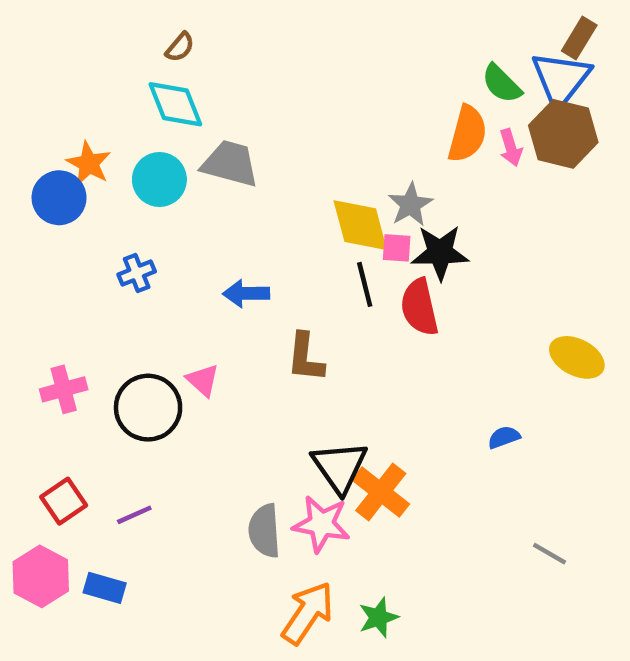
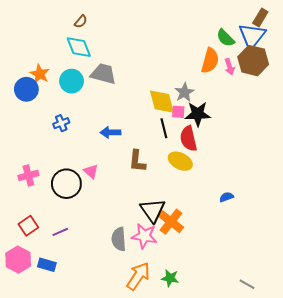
yellow ellipse: (577, 357) -> (180, 161), moved
gray line: (550, 554) -> (247, 284), moved
green star: (378, 617) -> (170, 278), turned 30

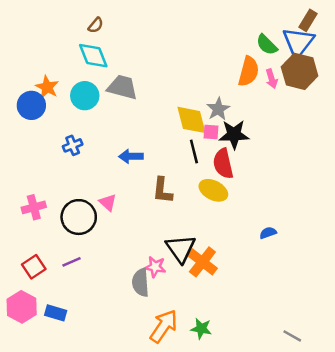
purple line: (60, 232) -> (71, 262), moved
pink star: (144, 236) -> (155, 267), moved, size x0.7

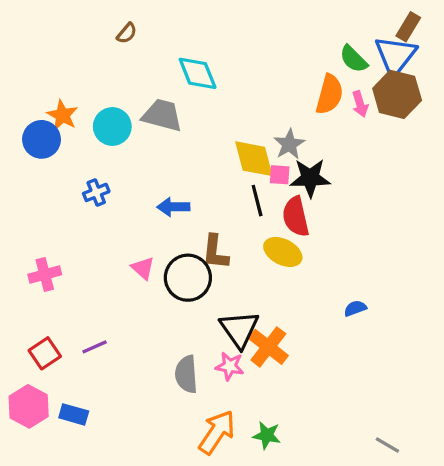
cyan diamond: (93, 56) -> (198, 73), moved
black circle: (79, 217) -> (188, 278), moved
pink star: (155, 267) -> (230, 366), moved

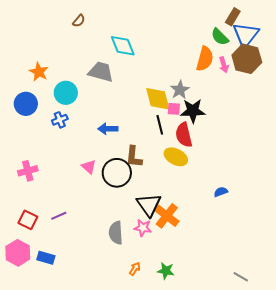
brown rectangle: (408, 27) -> (233, 17), moved
cyan circle: (112, 127) -> (66, 93), moved
blue circle: (42, 139) -> (26, 104), moved
red square: (45, 353) -> (28, 220), turned -30
orange arrow: (217, 432) -> (135, 269), size x0.5

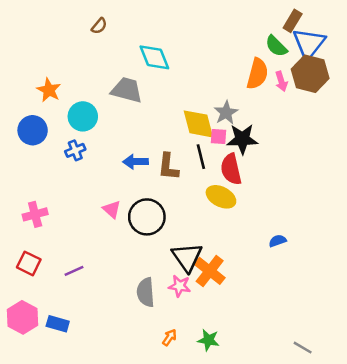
brown L-shape: (134, 157) -> (168, 167), moved
red square: (28, 220) -> (29, 263), moved

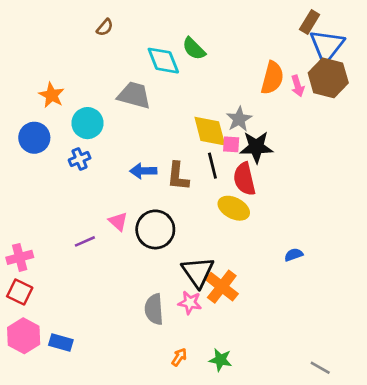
green semicircle: (276, 46) -> (194, 49), moved
pink cross: (35, 214) -> (20, 257), moved
red square: (29, 263) -> (20, 292), moved
purple line: (74, 271) -> (85, 241), moved

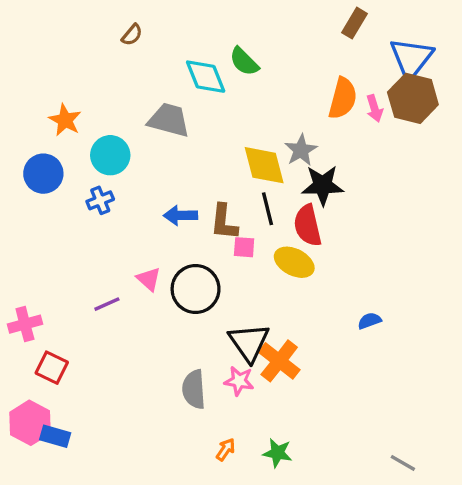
brown rectangle: (310, 22) -> (354, 23), moved
pink square: (231, 144) -> (244, 247), moved
red square: (20, 292) -> (52, 368), moved
blue rectangle: (61, 342) -> (55, 436), moved

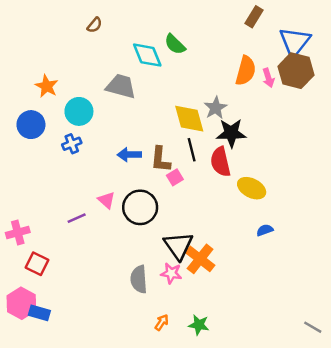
pink square: (244, 247) -> (175, 177), turned -35
yellow ellipse: (294, 262) -> (252, 188), moved
gray line: (403, 463) -> (313, 327), moved

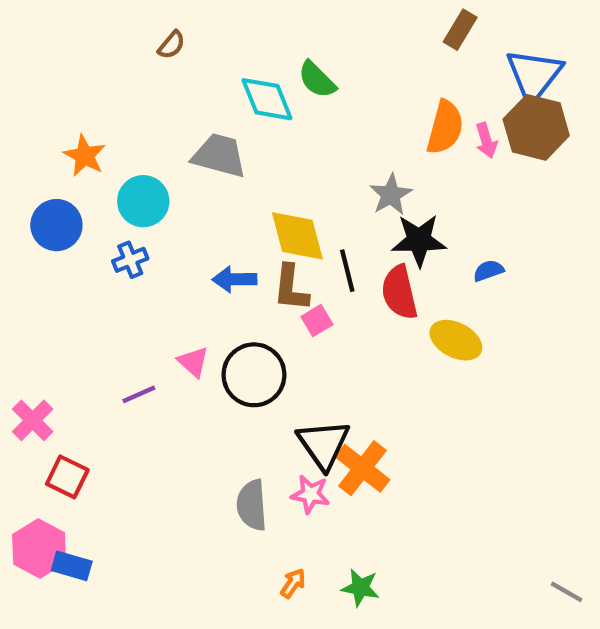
yellow diamond: (189, 119) -> (297, 236), moved
blue semicircle: (265, 230) -> (488, 271), moved
pink cross: (18, 233) -> (33, 420), turned -30

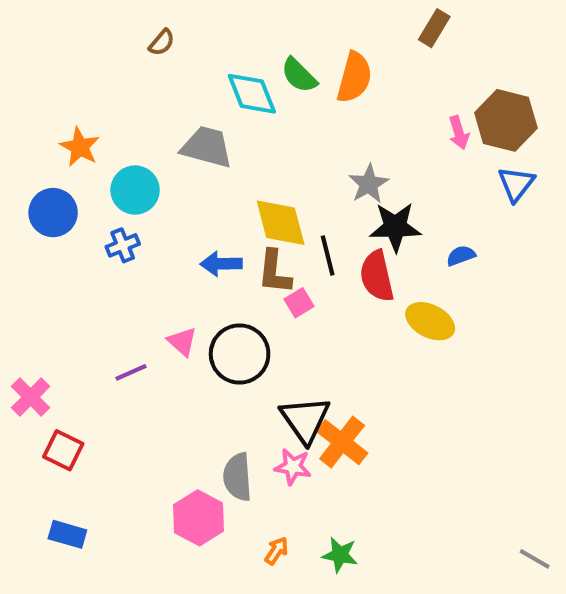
blue triangle: (534, 75) -> (516, 184), moved, size x0.7
orange semicircle: (445, 127) -> (354, 77), moved
pink hexagon: (39, 549) -> (199, 518), moved

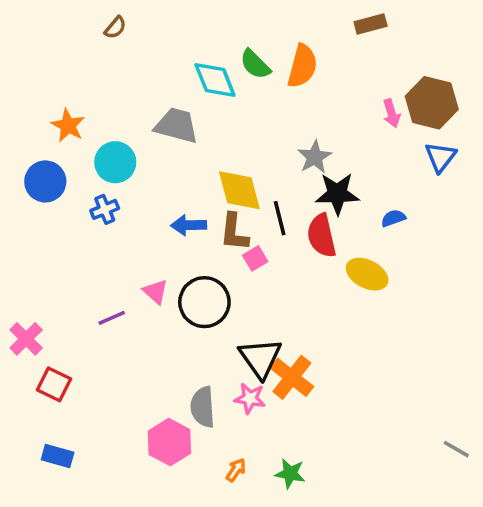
brown rectangle: (434, 28) -> (371, 24), turned 44
brown semicircle: (162, 42) -> (115, 28), moved
gray line: (535, 559) -> (456, 449), moved

